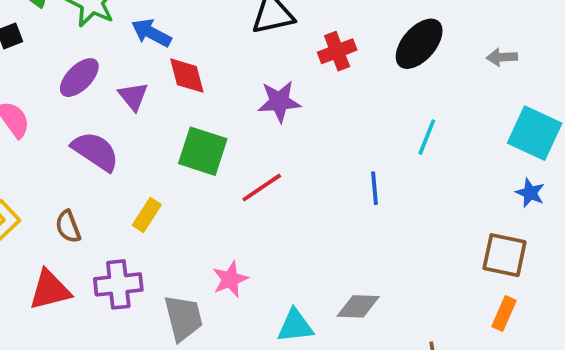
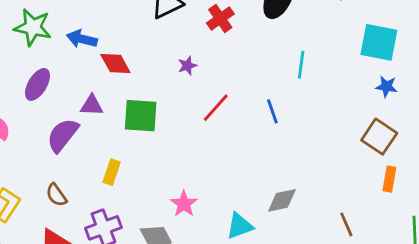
purple triangle: (133, 96) -> (92, 105), moved, turned -35
purple star: (279, 102) -> (187, 66), size x0.6
purple semicircle: (95, 151) -> (63, 135), turned -72
red line: (262, 188) -> (216, 108), moved
brown square: (505, 255) -> (379, 137), turned 36

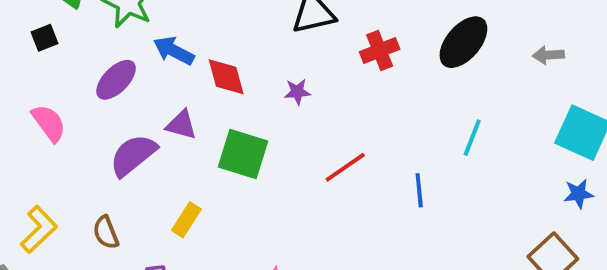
blue arrow: (82, 39) -> (174, 51), moved
purple star: (187, 66) -> (297, 92), moved
blue star: (386, 87) -> (578, 194), turned -30

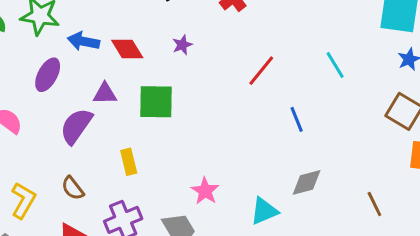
cyan line: (472, 138) -> (335, 65), moved, turned -36
red line: (345, 167) -> (261, 71), moved
blue line: (419, 190) -> (297, 119), moved
yellow rectangle: (186, 220) -> (129, 162), turned -30

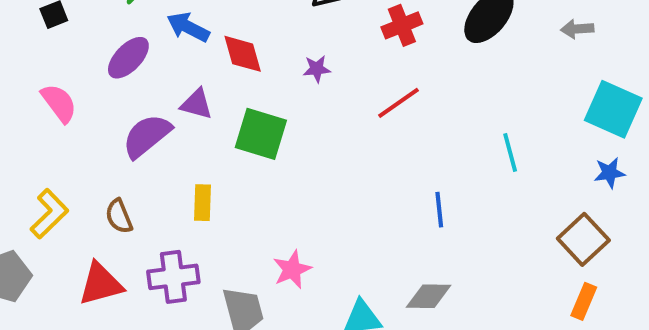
red line: (261, 71) -> (398, 103), moved

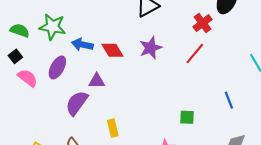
red cross: (402, 25) -> (203, 23), moved
purple star: (317, 69) -> (151, 48), size x1.6
pink semicircle: (59, 103) -> (28, 78), moved
green square: (261, 134) -> (187, 117), moved, size x0.6

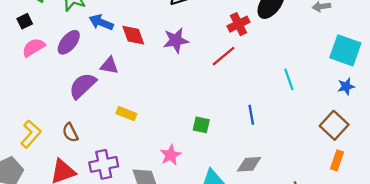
pink semicircle: (28, 78) -> (34, 47), turned -80
yellow rectangle: (113, 128) -> (126, 114), moved, turned -66

